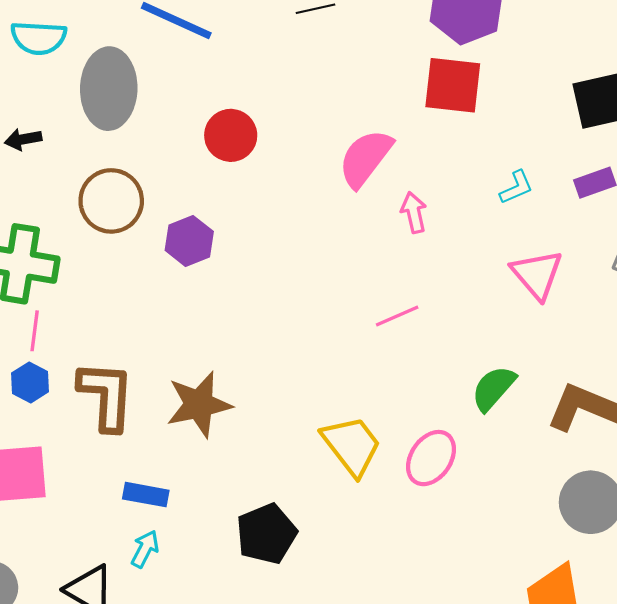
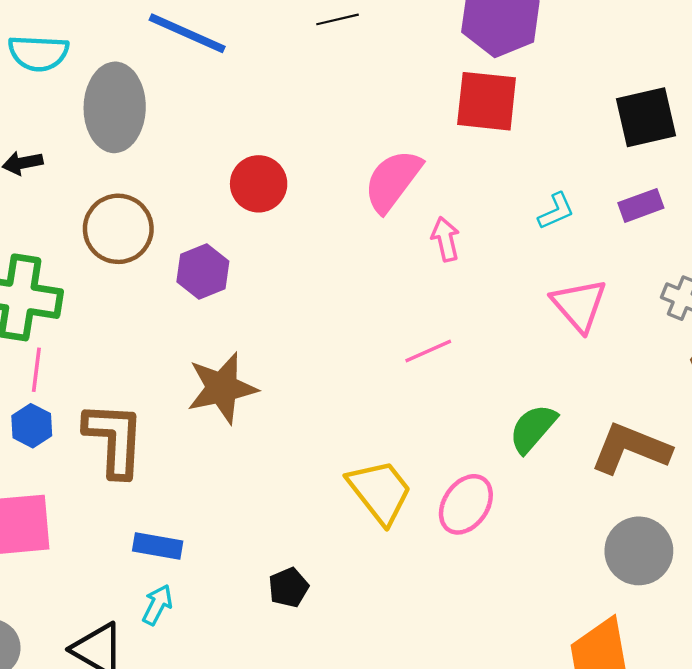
red circle: (231, 135) -> (259, 184), moved
brown star: (199, 404) -> (222, 388), moved
black pentagon: (266, 534) -> (289, 587), size x0.6

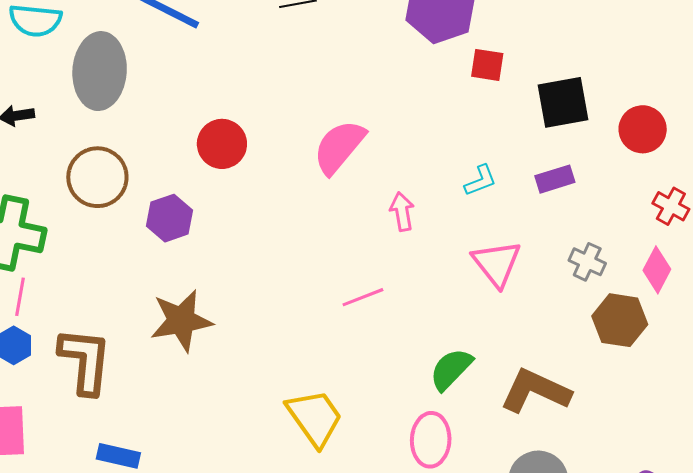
red square: (487, 101) -> (487, 65), moved, size x0.6
pink arrow: (445, 239) -> (402, 212), moved
pink ellipse: (466, 504) -> (431, 440), moved, turned -34

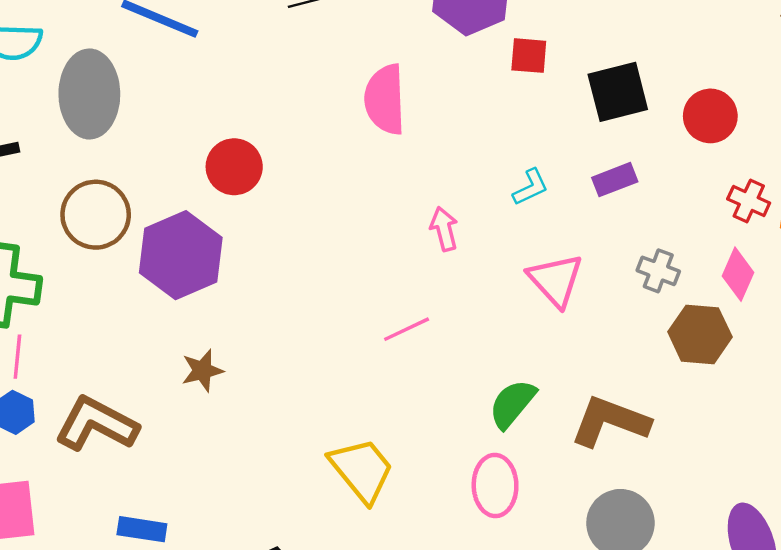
pink semicircle: (339, 147) -> (385, 99), moved, turned -38
purple hexagon: (170, 218) -> (181, 255), size x1.6
brown star: (181, 321) -> (202, 371), size x0.6
brown L-shape: (85, 361) -> (96, 424), turned -64

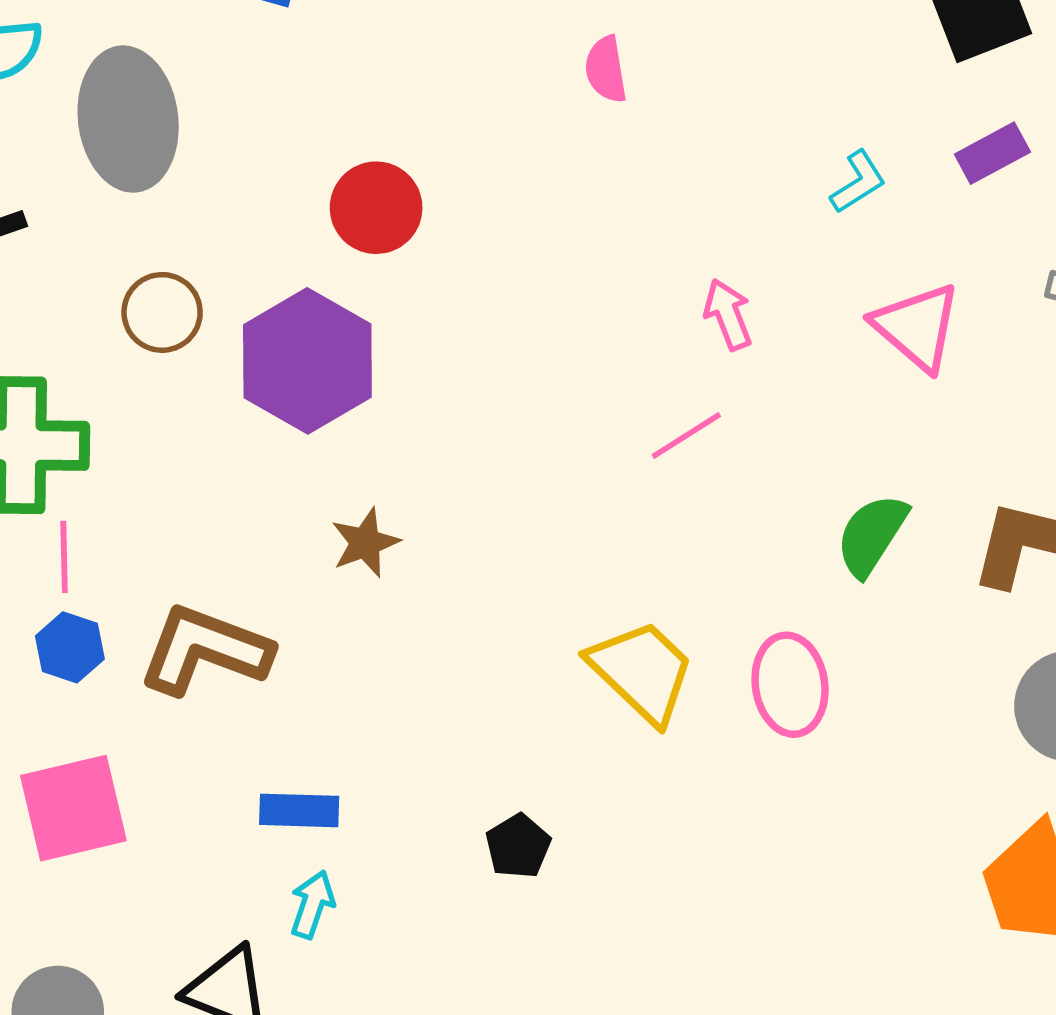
pink semicircle: (385, 99) -> (606, 69), size x0.6
brown circle: (96, 215) -> (162, 312), size x0.7
pink arrow: (444, 229) -> (728, 314), moved
pink ellipse: (495, 485) -> (790, 685), moved

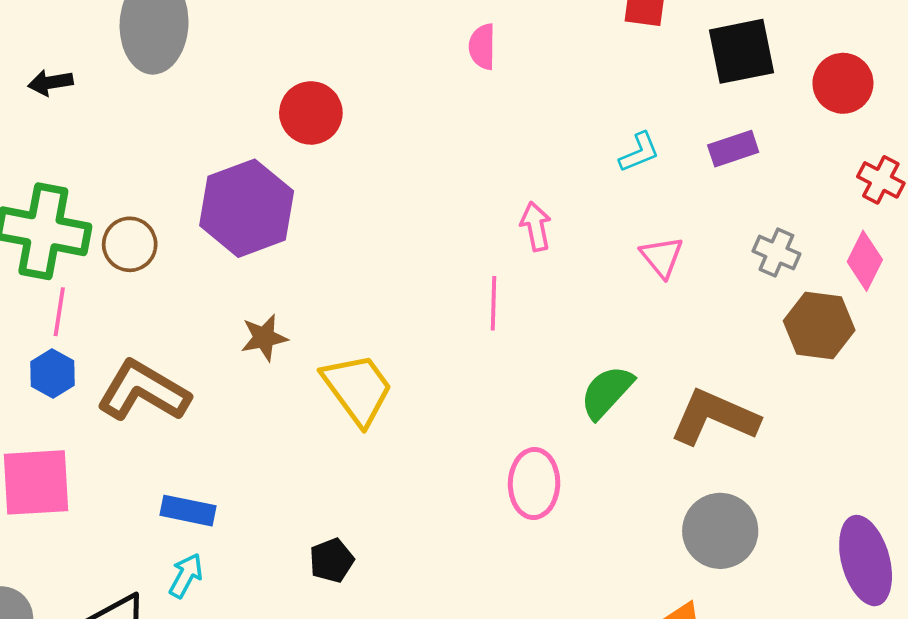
brown circle: (162, 312) -> (130, 244), moved
pink triangle: (917, 327) -> (662, 257), size x0.7
pink line: (686, 436) -> (493, 303), turned -66
yellow trapezoid: (642, 671) -> (358, 389), moved

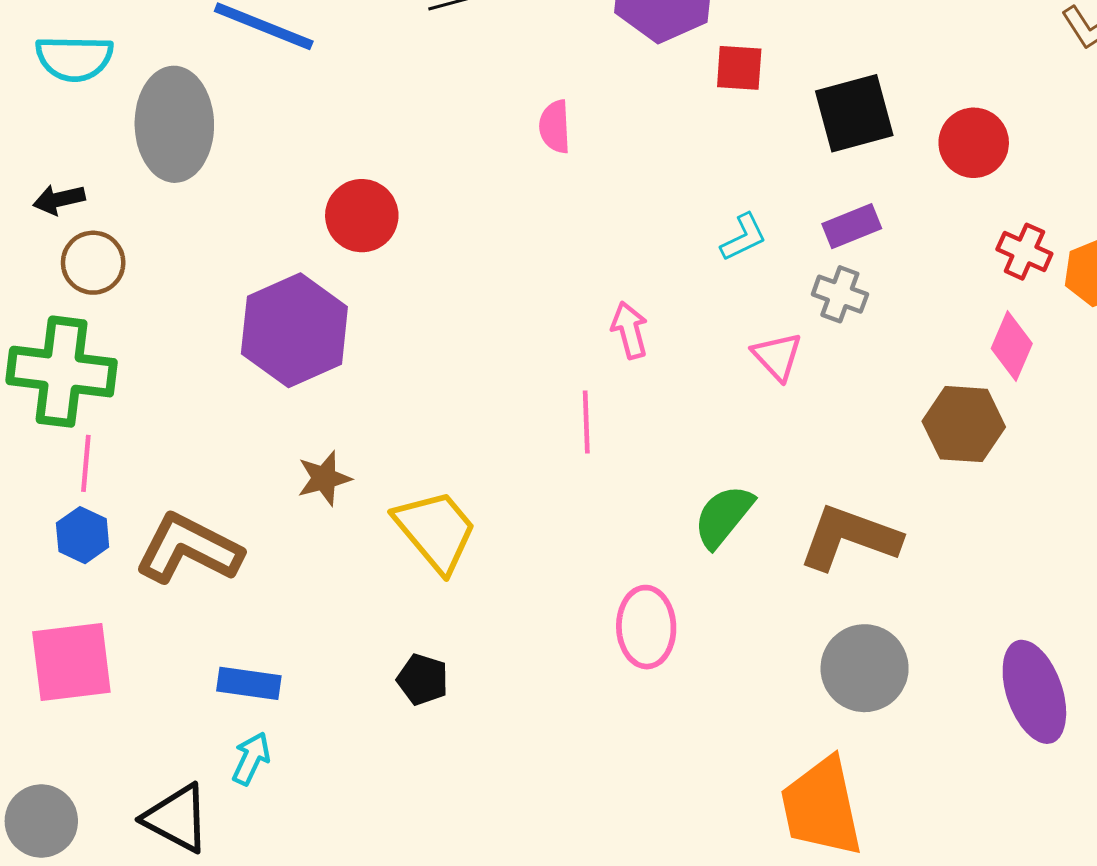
brown circle: (130, 244) -> (93, 263), moved
gray cross: (776, 252) -> (840, 294), moved
black pentagon: (332, 560) -> (423, 679), moved, turned -30

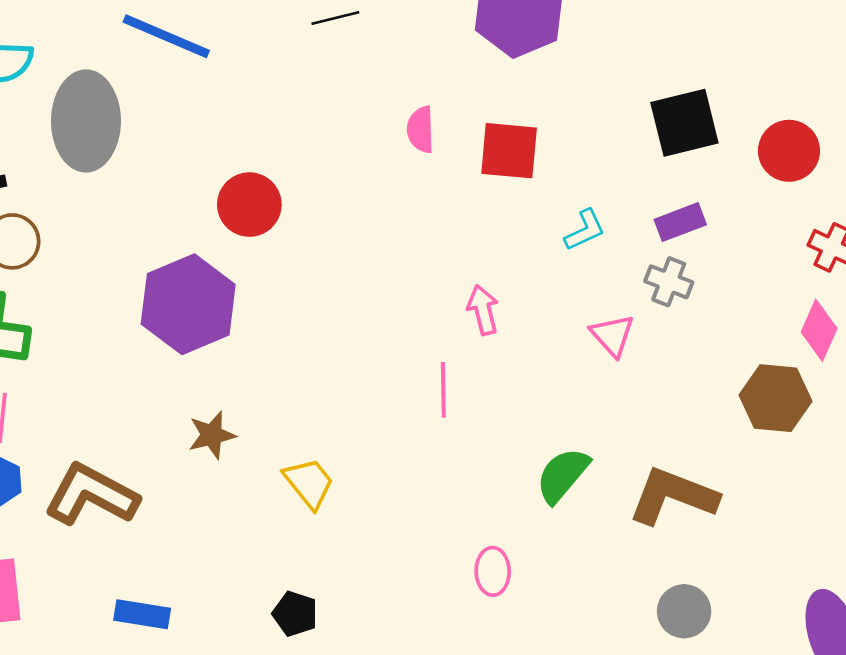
red square: (739, 68) -> (509, 151), moved, size x1.4
yellow trapezoid: (436, 531) -> (309, 483), size x0.7
pink ellipse: (646, 627) -> (493, 571), size x0.7
gray circle: (865, 668) -> (684, 611), size x0.7

